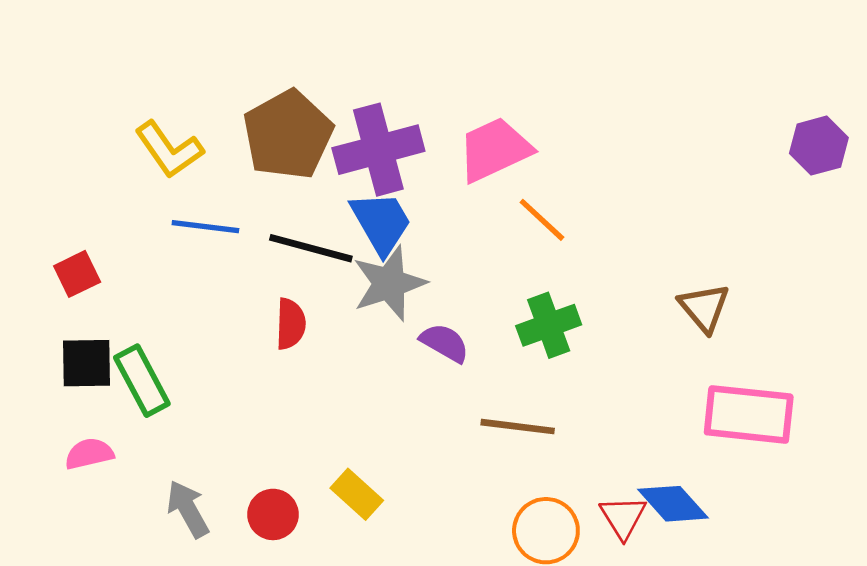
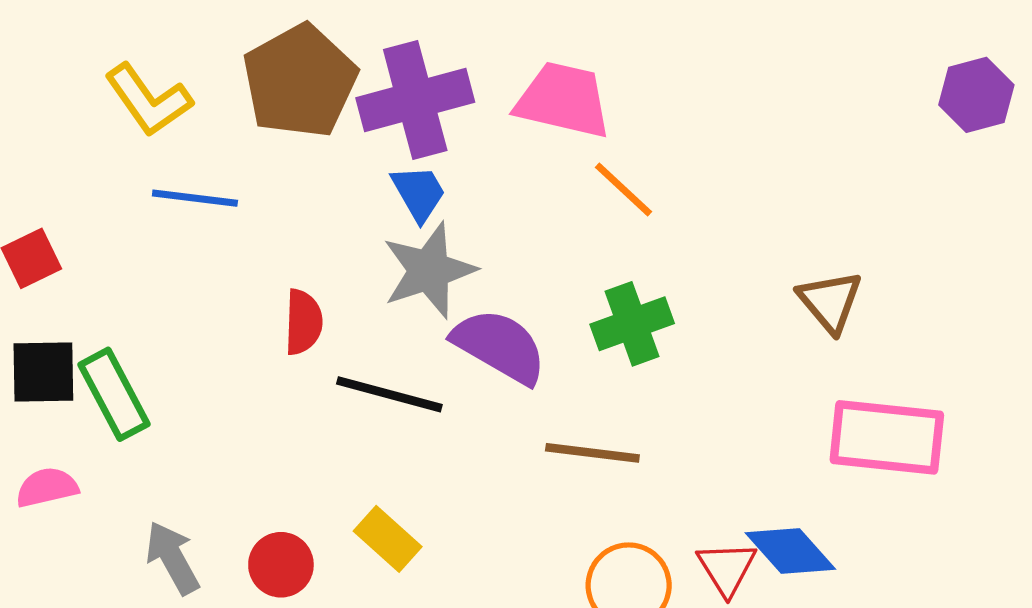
pink trapezoid: (495, 150) -> (563, 100), turned 38
blue trapezoid: (381, 223) -> (419, 193), size x0.7
black line: (311, 248) -> (389, 394), moved
purple semicircle: (445, 343) -> (500, 346), size x1.5

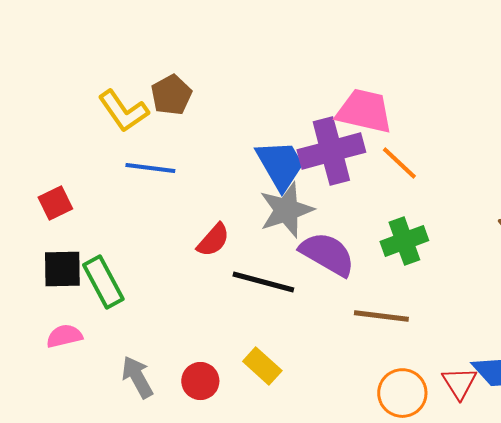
brown pentagon: (300, 81) -> (171, 95), moved, size x0.6
purple cross: (415, 100) -> (331, 151), moved
blue trapezoid: (419, 193) -> (280, 165), size x1.5
red semicircle: (303, 322) -> (213, 240), turned 39

